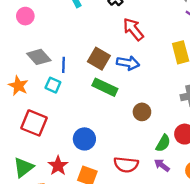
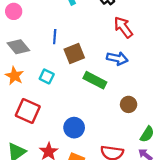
pink circle: (25, 16) -> (14, 11), moved
gray diamond: (39, 57) -> (18, 47), moved
brown square: (99, 59) -> (74, 54), moved, turned 36
blue line: (63, 65) -> (55, 37), moved

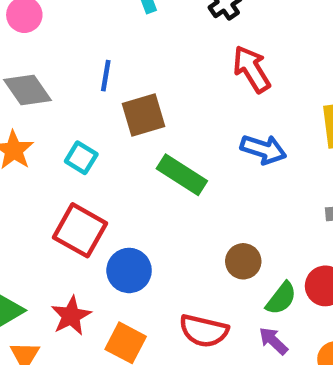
blue arrow: (117, 58) -> (263, 149), moved
brown circle: (129, 104) -> (243, 261), moved
red square: (28, 111) -> (80, 230), moved

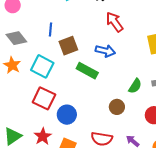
blue arrow: (263, 149) -> (105, 51), moved
cyan square: (81, 158) -> (42, 66), size x1.6
green semicircle: (281, 298) -> (135, 86), moved

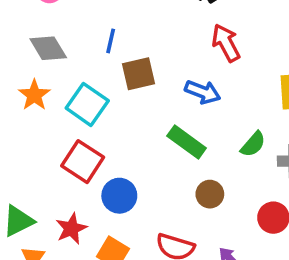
green rectangle: (87, 71) -> (187, 142), moved
green semicircle: (135, 86) -> (253, 144), moved

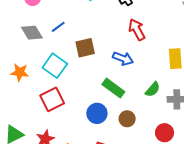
blue line: (111, 41) -> (58, 27), moved, turned 40
orange star: (34, 95) -> (20, 72), moved, turned -30
red square: (83, 162) -> (52, 99), turned 30
blue circle: (119, 196) -> (97, 113), moved

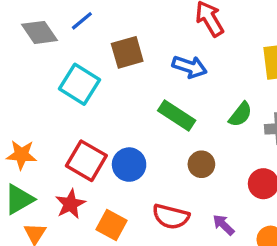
orange star: (20, 72) -> (21, 155), moved
red square: (52, 99) -> (86, 161), moved, turned -30
blue circle: (97, 113) -> (129, 165), moved

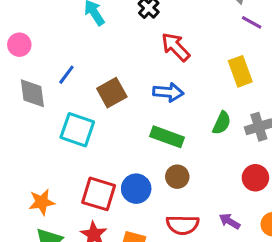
gray diamond: (39, 32) -> (32, 93), turned 40
brown circle: (201, 164) -> (177, 177), moved

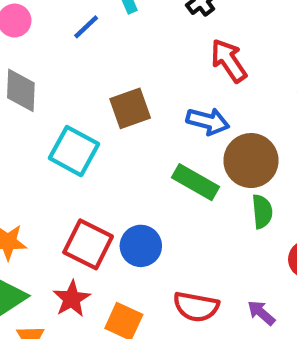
blue line: (66, 75) -> (86, 27), moved
green semicircle: (222, 123) -> (262, 212), moved, turned -40
brown circle: (177, 177) -> (251, 161), moved, size x1.6

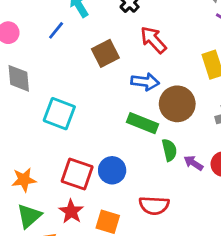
brown square: (130, 108) -> (105, 53), moved
green semicircle: (262, 212) -> (169, 150), moved
purple arrow: (261, 313) -> (193, 163), moved

